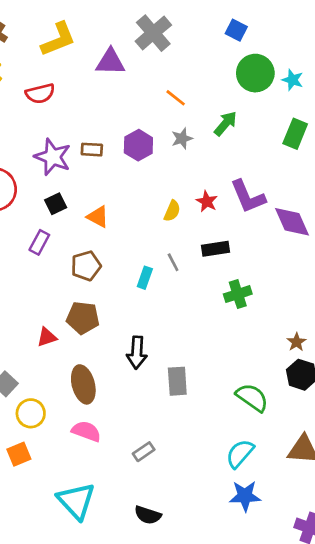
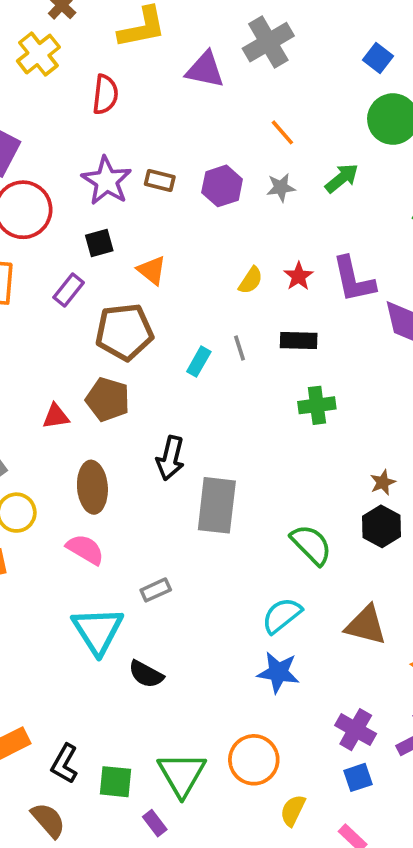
red semicircle: (40, 93) -> (105, 94), turned -80
brown pentagon: (86, 266) -> (124, 332), size x1.4
gray rectangle: (177, 381) -> (217, 505), size x1.4
cyan triangle: (76, 501) -> (98, 631), moved

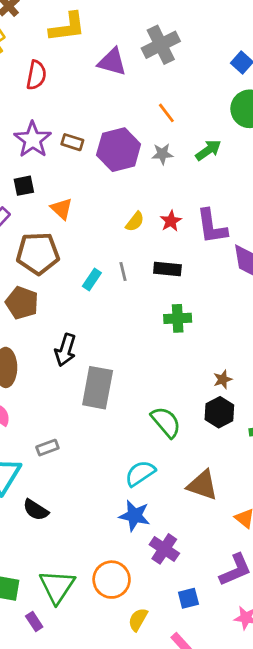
purple hexagon: (222, 186) -> (119, 150), size x1.4
purple cross: (356, 730) -> (164, 549), moved

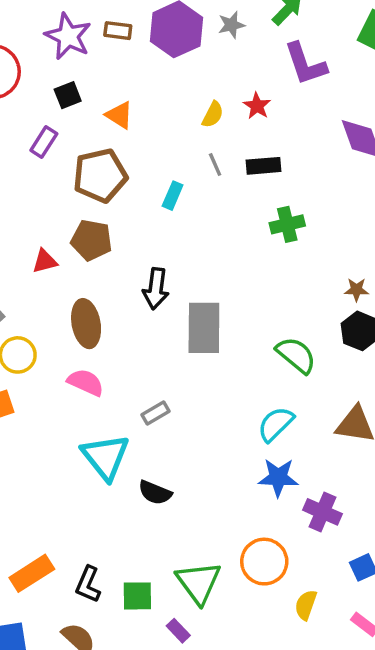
purple L-shape: (212, 226) -> (305, 64), moved
gray line: (123, 271) -> (215, 165), moved
brown star: (223, 379) -> (356, 290), turned 30

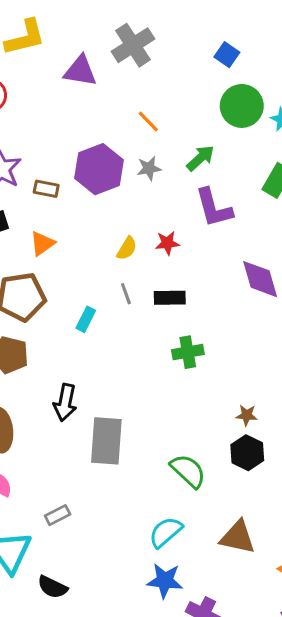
brown rectangle: (118, 31) -> (46, 189), moved
red star: (257, 106) -> (167, 243), turned 30
orange triangle: (119, 115) -> (42, 243), turned 48

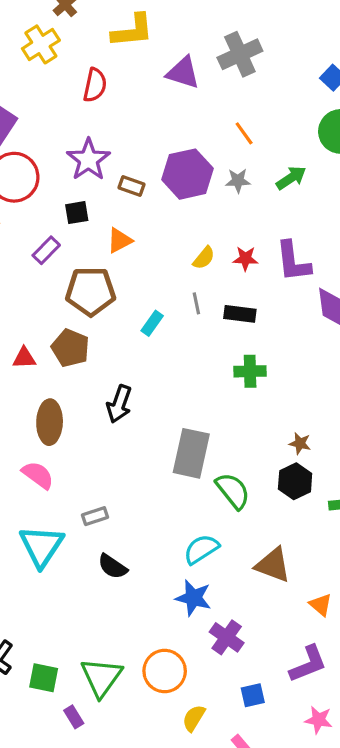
purple L-shape: (214, 208) -> (293, 261), moved
gray rectangle: (106, 441) -> (191, 453), moved
black semicircle: (52, 587) -> (113, 566), moved

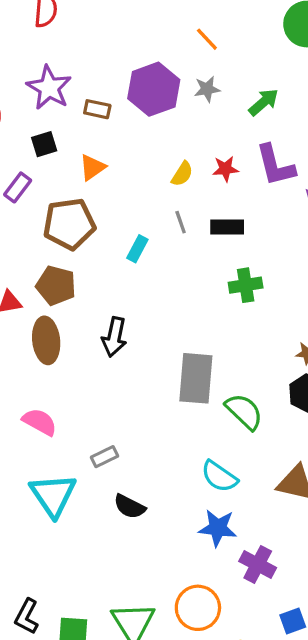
green arrow: (291, 178) -> (264, 102), moved
brown ellipse: (50, 422) -> (46, 340), moved
cyan semicircle: (201, 549) -> (219, 476), turned -105

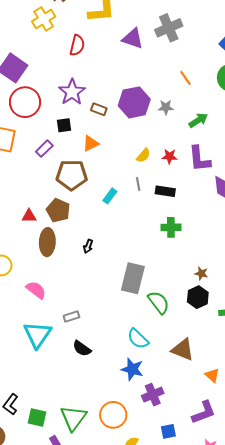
orange line: (207, 39) -> (185, 78), moved
black arrow: (114, 337) -> (88, 246), size x0.6
purple cross: (258, 564) -> (153, 395), turned 30

